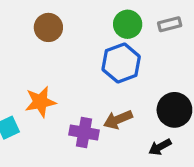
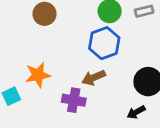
brown arrow: (118, 120) -> (94, 78), moved

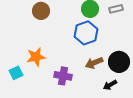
brown arrow: (94, 78) -> (94, 63), moved

